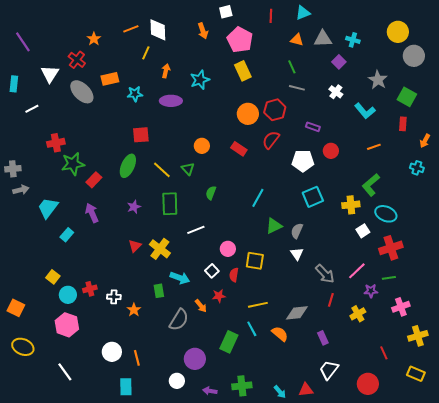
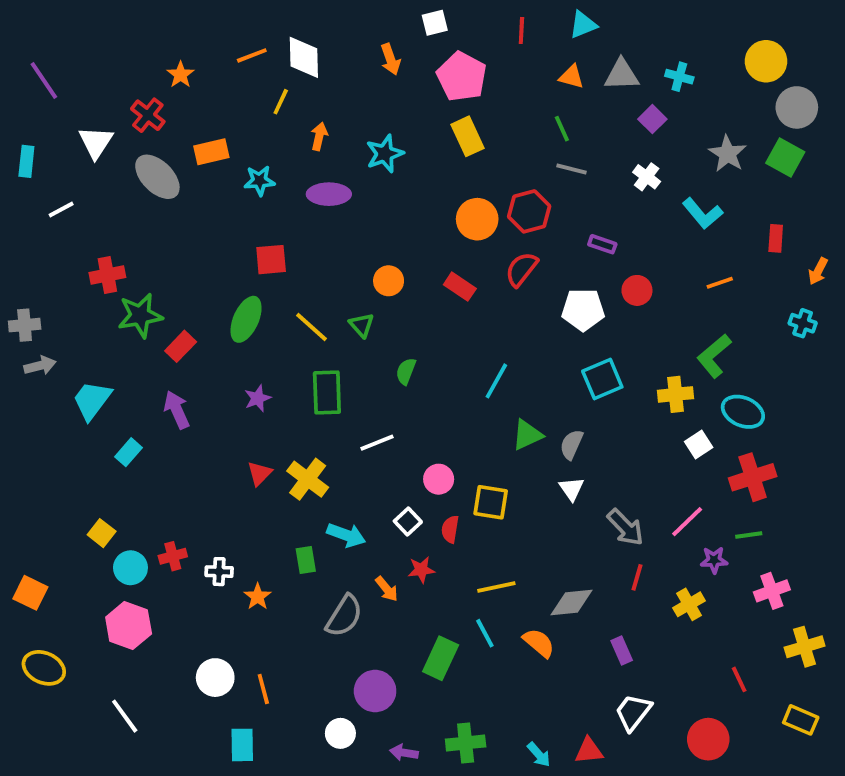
green square: (407, 97) -> (785, 158), moved

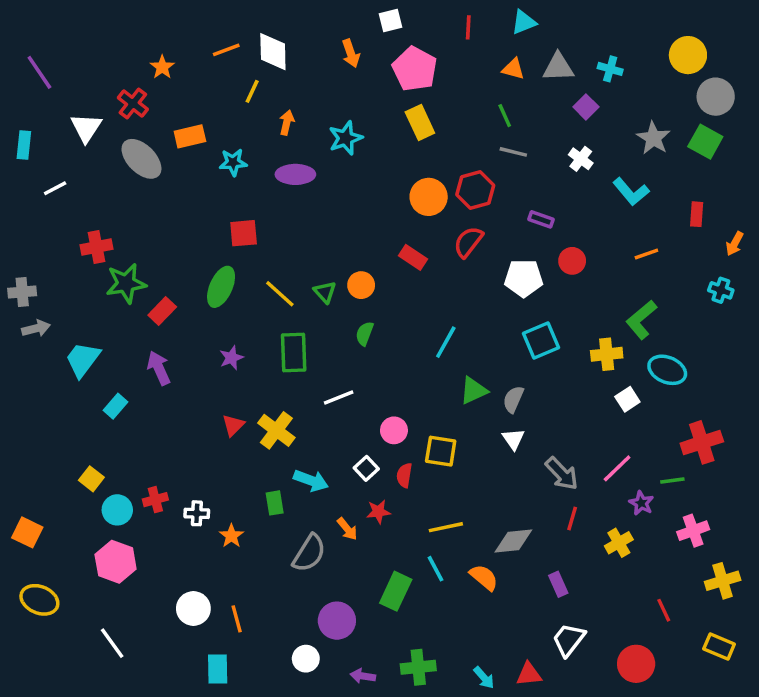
orange circle: (389, 281) -> (361, 285), moved
red cross: (753, 477) -> (702, 442), moved
purple star: (714, 560) -> (641, 503), turned 30

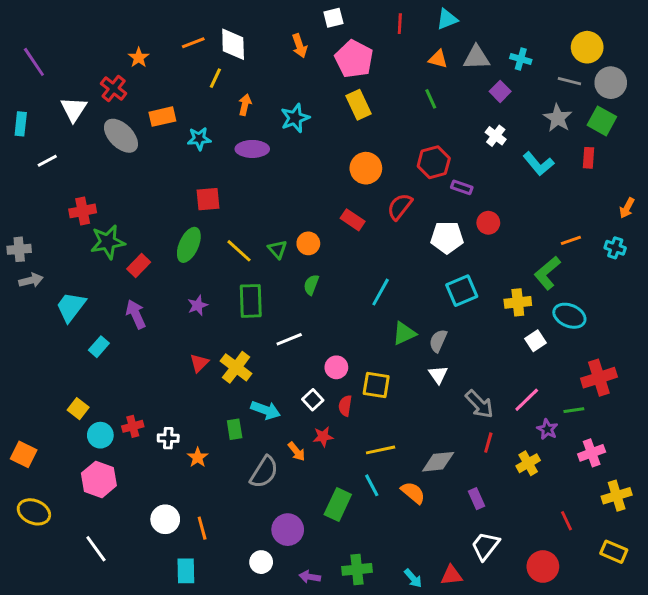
gray line: (513, 152) -> (569, 81), moved
red hexagon: (475, 190) -> (434, 162), moved
red rectangle: (697, 214) -> (589, 158), moved
orange line: (646, 254) -> (571, 240), moved

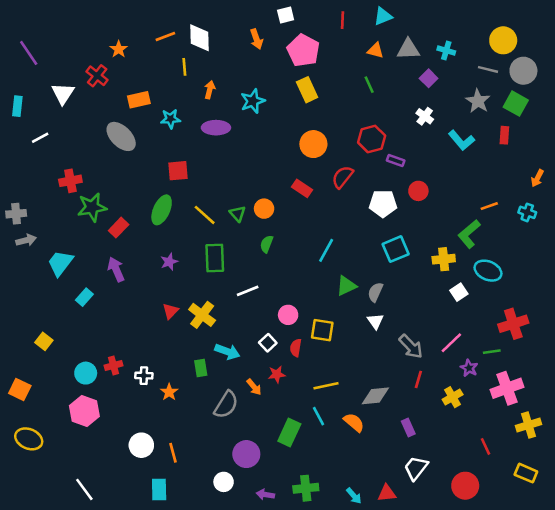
yellow line: (215, 78) -> (184, 67), turned -30
gray ellipse: (121, 136) -> (121, 136), moved
yellow square: (78, 409) -> (44, 341), moved
pink cross: (592, 453) -> (507, 388), size x1.4
white line: (96, 549) -> (84, 489), moved

